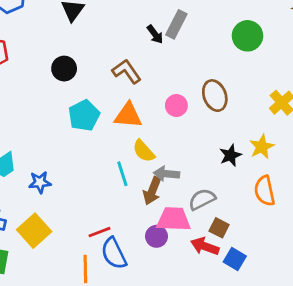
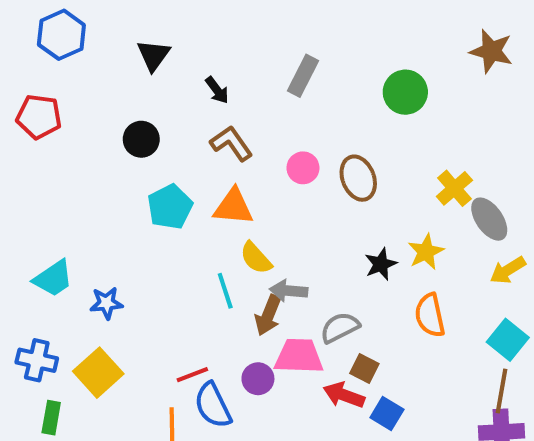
black arrow: (155, 34) -> (217, 90), moved
pink circle: (176, 106) -> (303, 168), moved
purple circle: (156, 236) -> (258, 379), moved

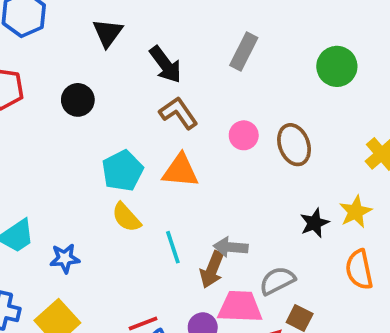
black arrow: (217, 90) -> (165, 65), size x1.5
black circle: (141, 139) -> (78, 100), moved
yellow semicircle: (256, 258) -> (126, 217), moved

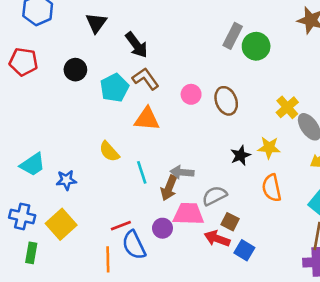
gray rectangle: (244, 51) -> (233, 36), moved
cyan pentagon: (123, 171) -> (114, 88), moved
yellow star: (356, 212) -> (269, 148), turned 30

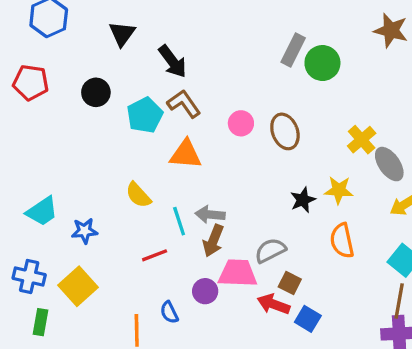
gray arrow: (182, 172) -> (210, 215), moved
red line: (121, 226) -> (155, 255), moved
blue semicircle: (134, 245) -> (169, 312), size x0.6

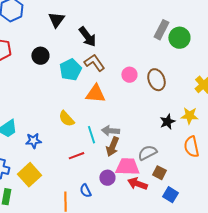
red arrow: (274, 304) -> (137, 184), moved

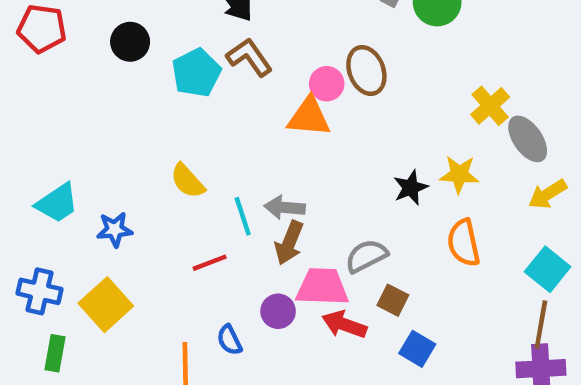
brown ellipse: (156, 80) -> (366, 70), moved
orange triangle: (95, 94) -> (309, 117), moved

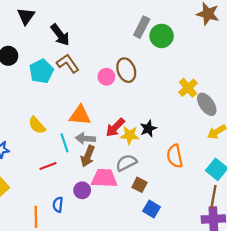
orange triangle: (309, 117) -> (80, 115), moved
yellow star: (459, 174) -> (130, 135), moved
red arrow: (344, 325) -> (115, 127), moved, turned -65
blue semicircle: (229, 340) -> (58, 205), turned 32

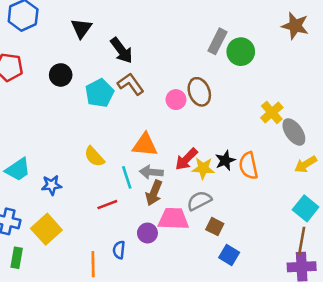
orange semicircle: (175, 156) -> (249, 166), moved

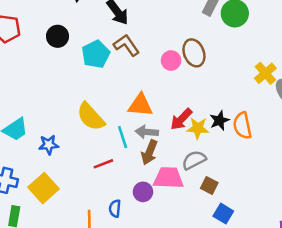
yellow semicircle: (94, 157) -> (91, 117), size x1.4

